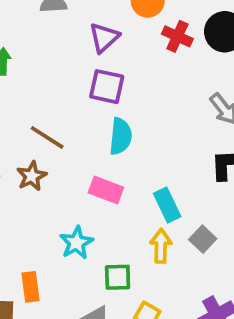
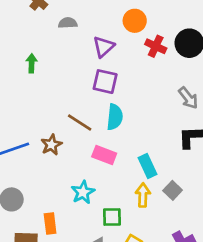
brown line: (47, 137) -> (80, 123), moved

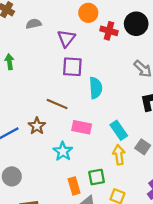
cyan semicircle: (115, 117) -> (96, 88), moved
cyan star: (83, 192) -> (63, 151), moved
orange rectangle: (50, 223) -> (74, 186), moved

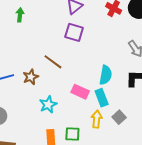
cyan semicircle: (96, 88) -> (106, 75), moved
pink rectangle: (82, 127) -> (80, 92), moved

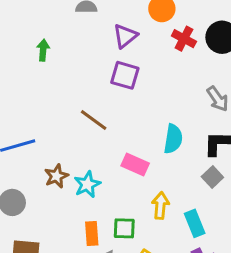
brown star: (31, 77) -> (56, 176), moved
cyan rectangle: (102, 98) -> (195, 223), moved
gray square: (119, 117) -> (212, 177), moved

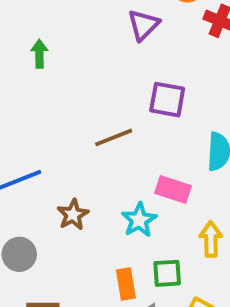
purple square: (125, 75) -> (167, 100), moved
brown line: (94, 120) -> (114, 137), turned -52
cyan star: (87, 184) -> (139, 220), moved

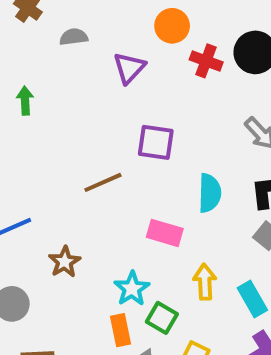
cyan star: (139, 220) -> (132, 289), moved
green square: (167, 273) -> (162, 318), turned 36

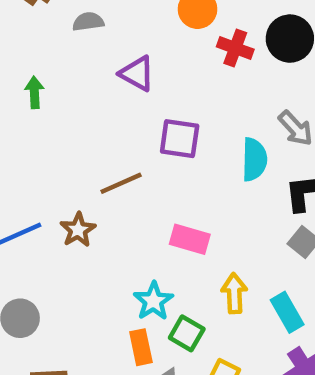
purple triangle: (129, 68) -> (137, 74), moved, turned -44
cyan semicircle: (210, 193) -> (254, 159), moved
brown star: (65, 262) -> (78, 230), moved

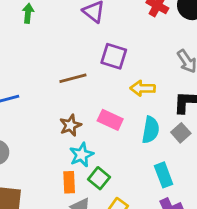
cyan semicircle: (254, 159) -> (151, 130), moved
brown star: (78, 230) -> (70, 125), moved
yellow arrow: (234, 293) -> (143, 88), moved, turned -95

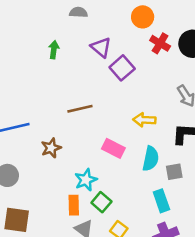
green arrow: (28, 13) -> (54, 50), moved
purple square: (114, 56) -> (122, 68), moved, turned 30
brown star: (70, 125) -> (51, 148), moved
gray square: (181, 133) -> (174, 172), moved, turned 30

